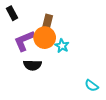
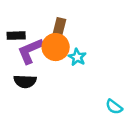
black rectangle: (12, 13) -> (16, 36), moved, turned -64
black semicircle: (32, 65) -> (25, 81), moved

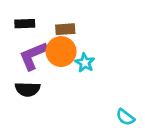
brown rectangle: (59, 27) -> (65, 29), turned 72
black rectangle: (16, 36) -> (25, 24), moved

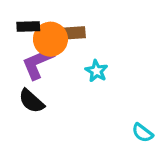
orange circle: (61, 52) -> (50, 39), moved
black semicircle: (28, 89) -> (31, 101), turned 40

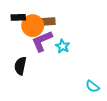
purple L-shape: (38, 63) -> (42, 41), moved
black semicircle: (31, 101) -> (20, 66), turned 60

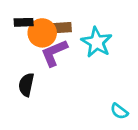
cyan star: (63, 46) -> (97, 42), moved, size x1.6

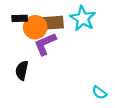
brown rectangle: (62, 28) -> (52, 23), size x1.5
cyan star: (97, 42) -> (83, 18), moved

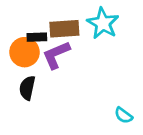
black rectangle: (20, 18) -> (37, 37), moved
orange circle: (35, 27) -> (25, 52), moved

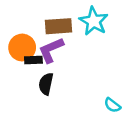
black rectangle: (37, 37) -> (33, 60), moved
black semicircle: (27, 88) -> (46, 84), moved

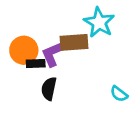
brown rectangle: (58, 26) -> (74, 42), moved
cyan semicircle: (112, 105) -> (119, 94), moved

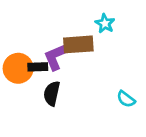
cyan star: (99, 22) -> (105, 23), size x0.6
orange circle: (24, 50) -> (18, 68), moved

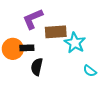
cyan star: (105, 23) -> (75, 43), moved, size x1.5
purple L-shape: (57, 56) -> (33, 19), moved

